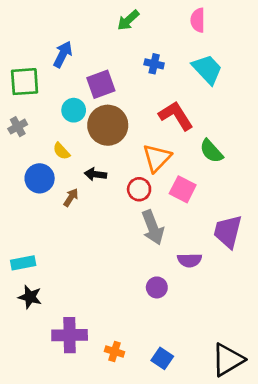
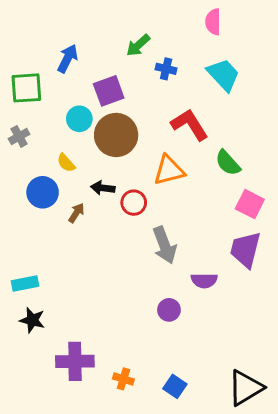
green arrow: (128, 20) -> (138, 45), moved
orange triangle: (157, 158) -> (169, 170), turned 32
red circle: (139, 189) -> (134, 203), moved
pink square: (183, 189) -> (250, 204), moved

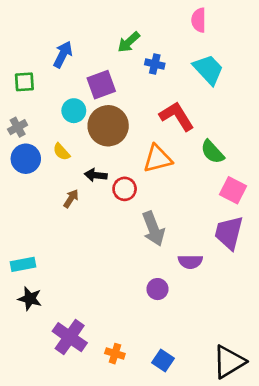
green square: (26, 88) -> (24, 82), size x0.7
blue circle: (43, 192) -> (26, 159), moved
purple cross: (75, 361) -> (70, 337), turned 36

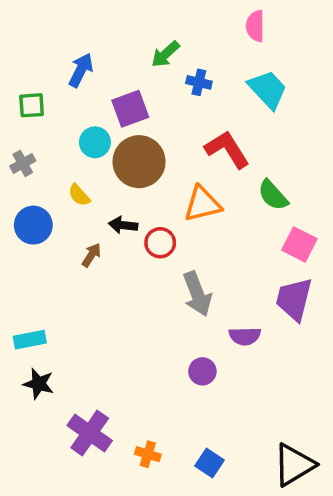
blue circle: (26, 159) -> (33, 225), moved

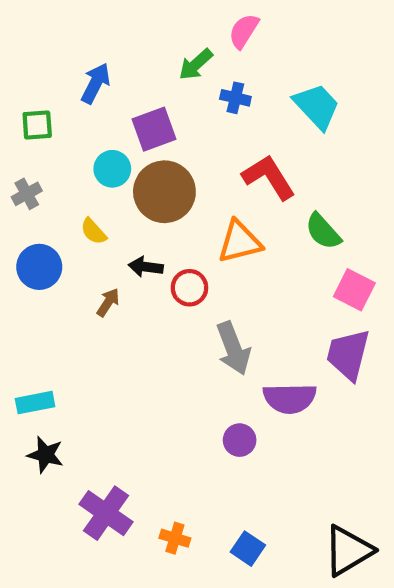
pink semicircle: (255, 26) -> (244, 31), moved, turned 32
purple semicircle: (245, 336) -> (290, 398), size x1.4

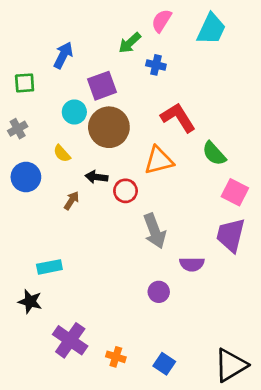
cyan trapezoid: (317, 106) -> (211, 29), moved, turned 68
purple semicircle: (290, 398) -> (192, 264), size x0.7
cyan rectangle: (35, 403) -> (49, 267), moved

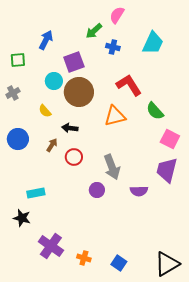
cyan trapezoid: (211, 29) -> (153, 43), moved
blue circle: (26, 177) -> (18, 139), moved
red circle: (126, 191) -> (74, 157), moved
purple circle: (159, 292) -> (97, 190), moved

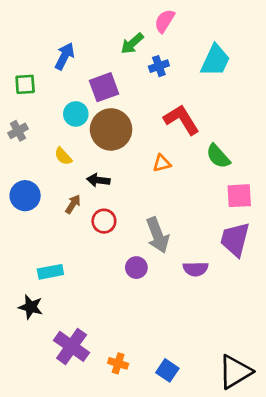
blue cross: (113, 47) -> (159, 66), turned -32
orange triangle: (115, 116) -> (162, 163), size x0.6
pink square: (170, 139) -> (239, 196), turned -30

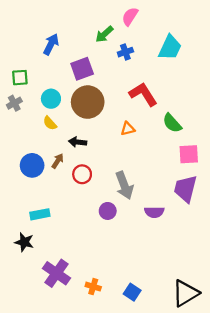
green square: (25, 84) -> (20, 78), moved
cyan circle: (76, 114) -> (51, 99), moved
blue circle: (25, 196) -> (32, 165), moved

